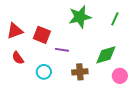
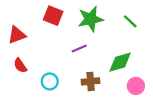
green line: (115, 19) -> (130, 21), turned -72
red square: (42, 35) -> (53, 16), moved
purple line: (62, 50) -> (79, 49), moved, turned -32

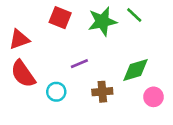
green line: (130, 21) -> (134, 15), moved
purple line: (79, 49) -> (79, 64), moved
red semicircle: (20, 66) -> (23, 74), size x1.6

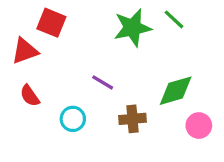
red square: (60, 18) -> (51, 23), moved
purple line: (79, 64) -> (103, 82), turned 54
red semicircle: (23, 74) -> (30, 96), size x0.6

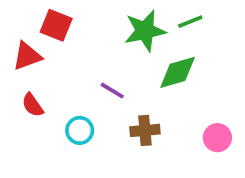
green line: (174, 19) -> (190, 22), turned -65
green diamond: (176, 91) -> (178, 72), moved

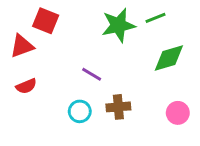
green diamond: (178, 72) -> (169, 58), moved
red semicircle: (33, 105) -> (26, 86), turned -78
cyan circle: (80, 130) -> (80, 111), moved

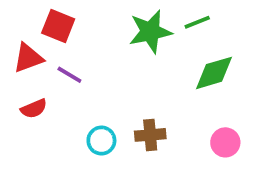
purple line: (92, 74) -> (69, 75), moved

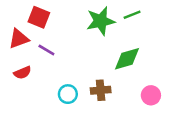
green diamond: (214, 73) -> (127, 59), moved

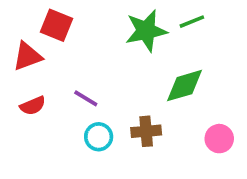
purple line: (46, 50) -> (86, 98), moved

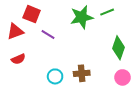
green diamond: (185, 86) -> (118, 48), moved, turned -55
purple line: (86, 98) -> (48, 35), moved

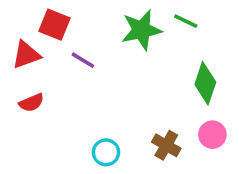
green line: (107, 12) -> (186, 21), turned 48
brown cross: (82, 73) -> (166, 145), moved, turned 35
cyan circle: (55, 76) -> (106, 152), moved

